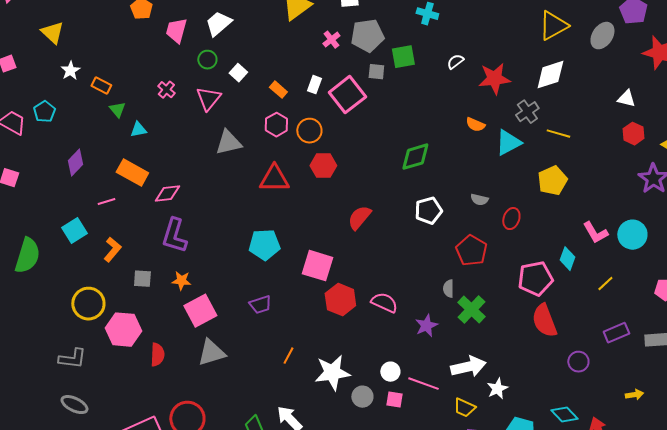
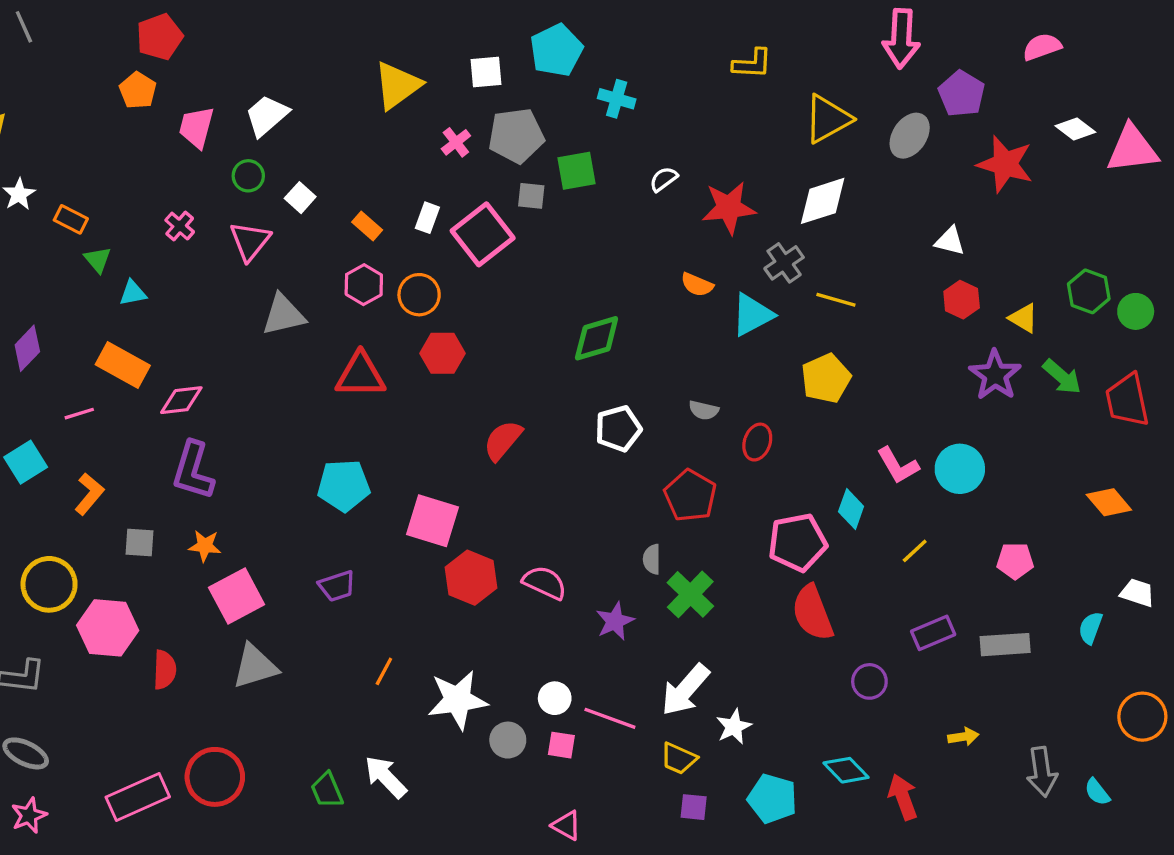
white arrow: (468, 367) -> (685, 690), turned 144

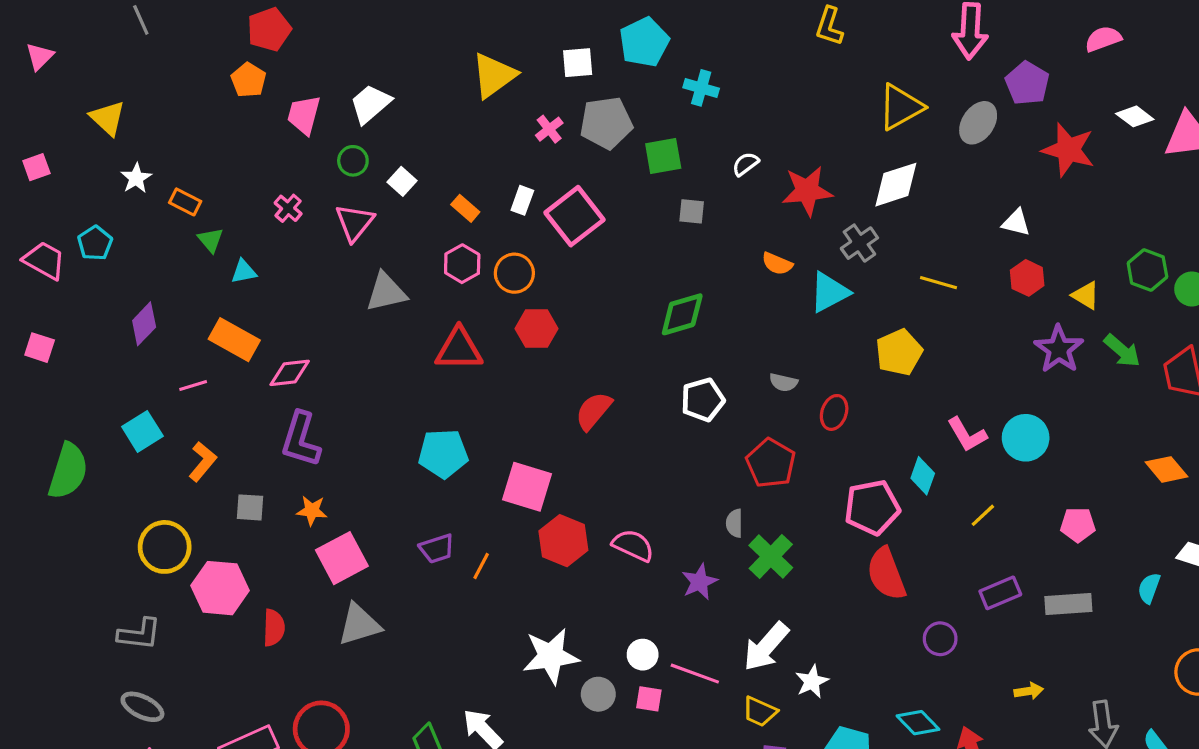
yellow L-shape: (752, 64) -> (829, 26), moved, turned 105
gray square: (531, 196) -> (692, 211), moved
yellow line: (836, 300) -> (939, 283), moved
orange line: (384, 671) -> (481, 566), moved

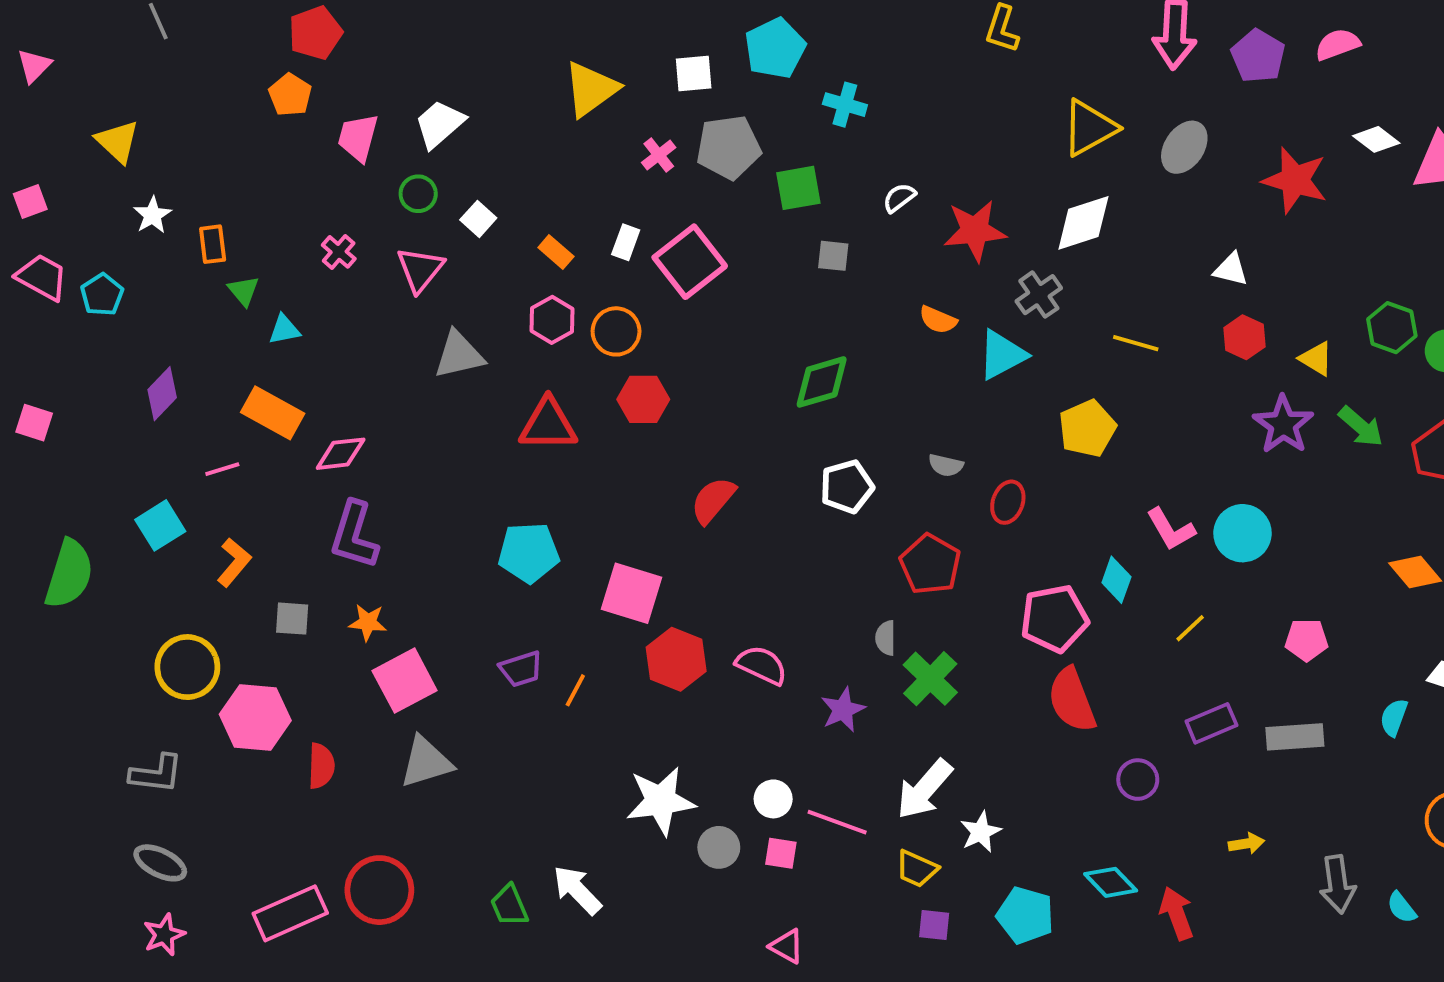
purple pentagon: (1027, 83) -> (1258, 56), moved
orange rectangle: (185, 202) -> (213, 244), turned 56
pink trapezoid: (44, 260) -> (42, 277), moved

